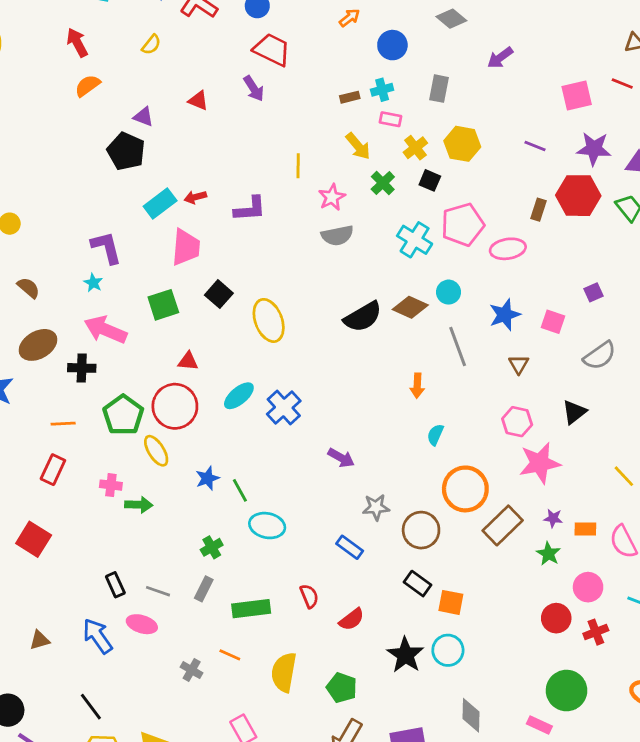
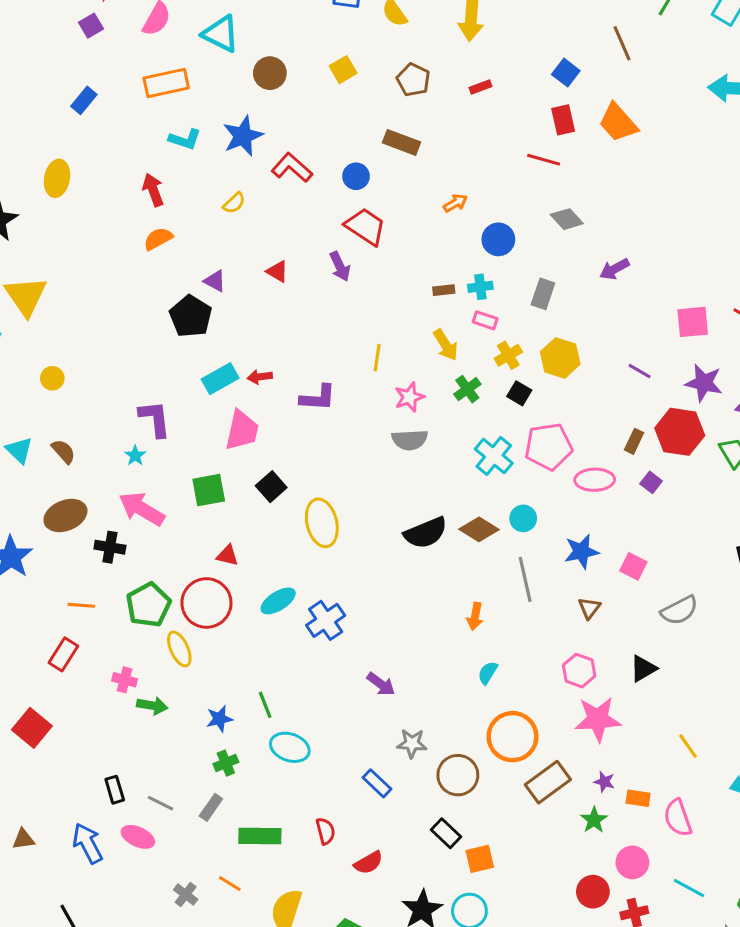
purple square: (593, 292) -> (651, 482), moved, turned -36
blue star: (207, 478) -> (219, 719), moved
orange square: (451, 602) -> (480, 859), turned -32

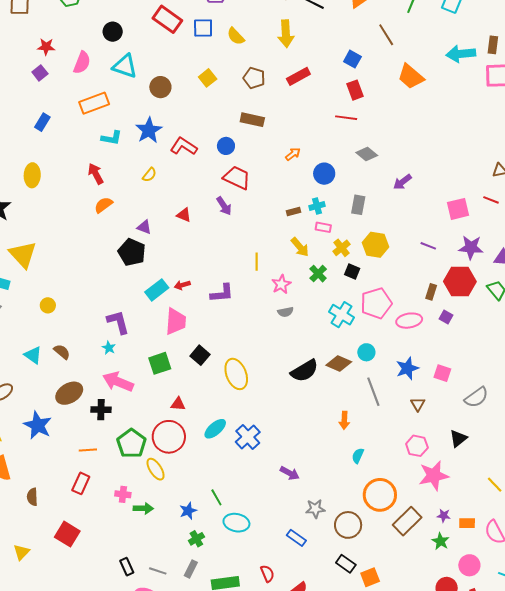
red rectangle: (480, 87) -> (298, 76), size x1.6
orange trapezoid: (618, 123) -> (411, 77), moved
gray semicircle: (410, 440) -> (285, 312), size x0.7

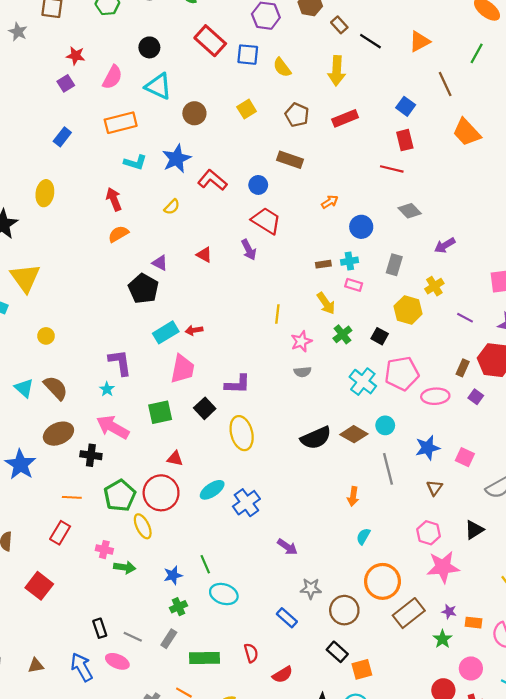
yellow cross: (342, 248) -> (434, 286), moved
purple L-shape: (222, 293) -> (238, 384), moved
brown semicircle: (62, 352) -> (56, 388), size x1.4

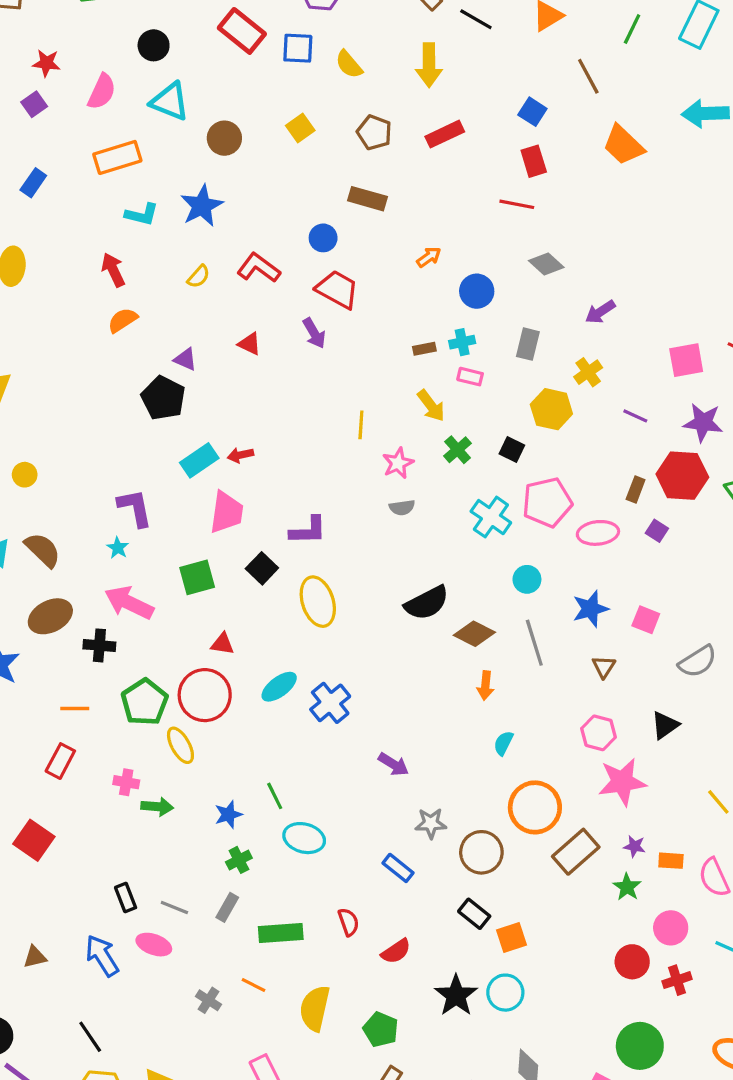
red L-shape: (212, 180) -> (259, 268), moved
brown diamond: (354, 434) -> (474, 634), moved

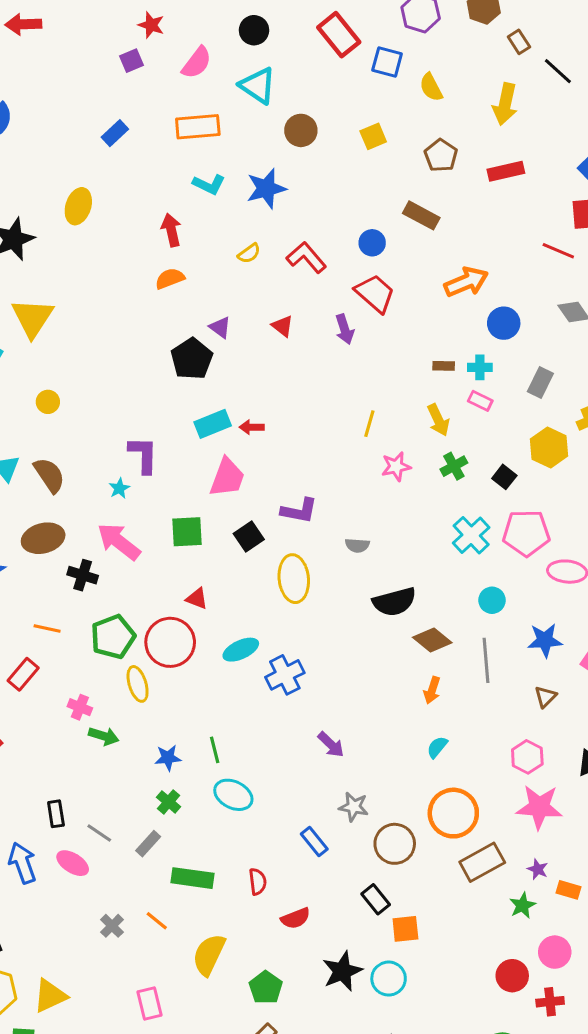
orange arrow: (429, 257) -> (466, 282), size x1.8
gray semicircle: (402, 508) -> (357, 545), moved
green cross: (239, 860) -> (169, 802), turned -35

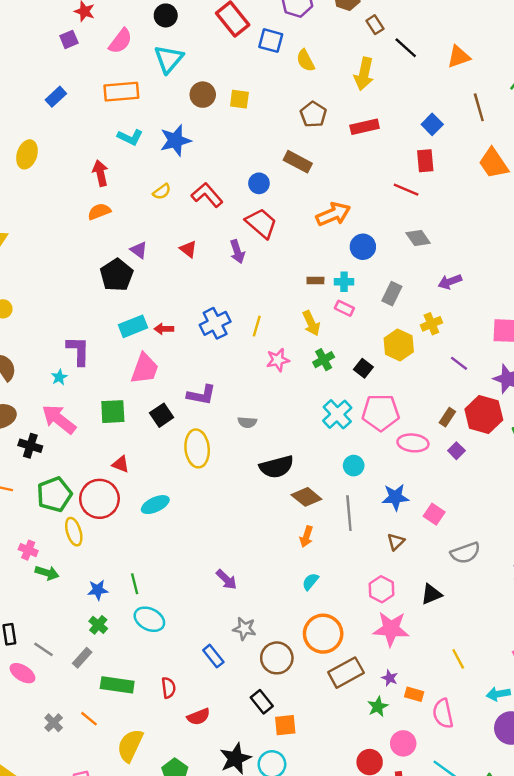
cyan triangle: (258, 85) -> (169, 59), turned 36
yellow square: (373, 136) -> (239, 99), moved, turned 30
blue cross: (285, 675) -> (215, 323), moved

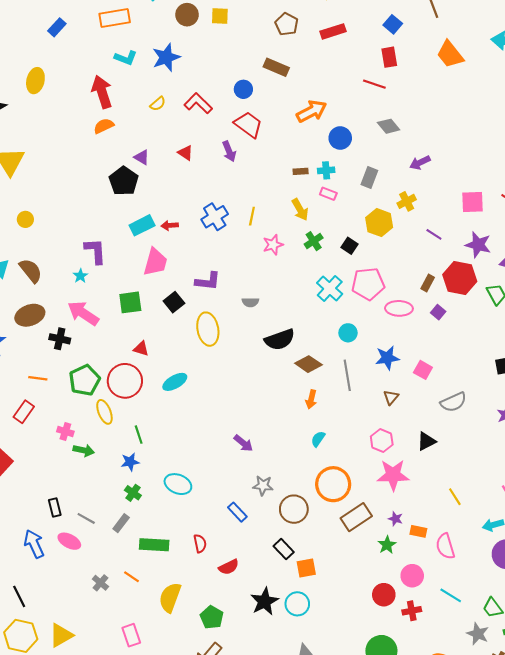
red arrow: (100, 173) -> (102, 92), size x1.4
green line: (135, 584) -> (139, 435), moved

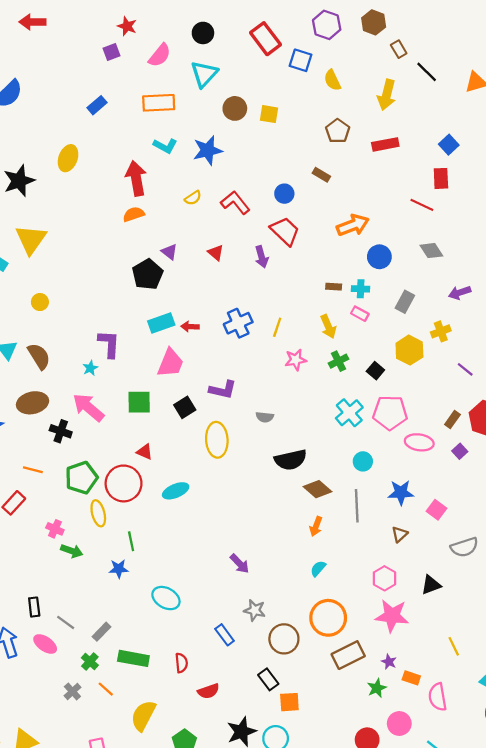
brown rectangle: (276, 67) -> (321, 175), size x0.7
green cross: (133, 493) -> (90, 662), moved

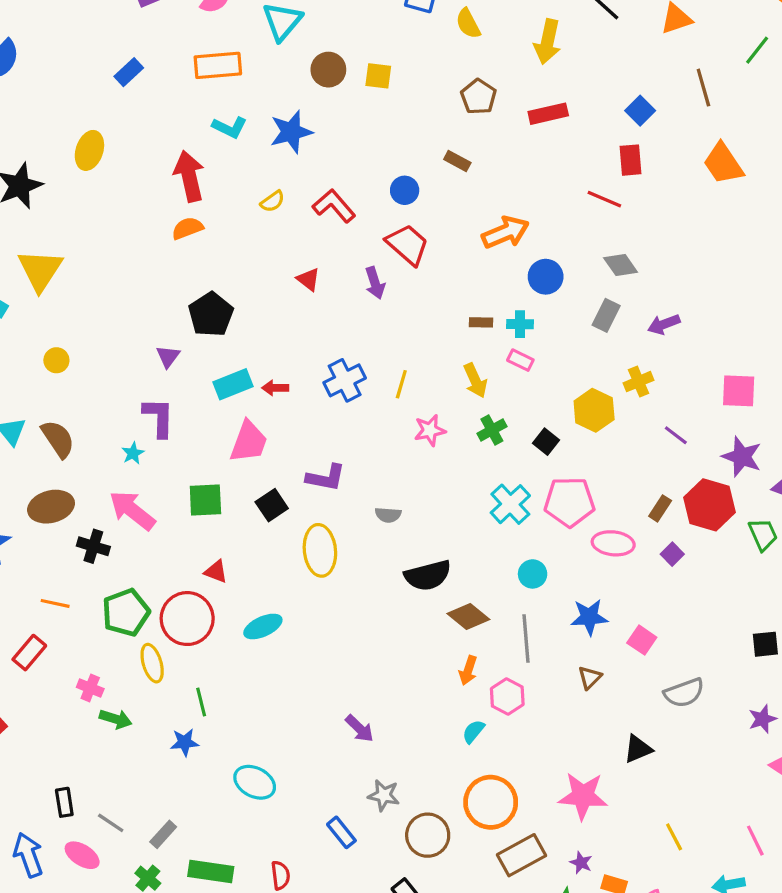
purple triangle: (169, 252) -> (168, 356), moved, turned 30
gray rectangle: (405, 302) -> (606, 315), moved
pink hexagon: (385, 578) -> (507, 697), moved

